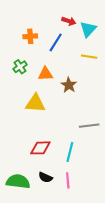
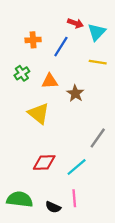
yellow triangle: (35, 103) -> (39, 113), turned 35
gray line: (89, 126) -> (98, 138), turned -48
cyan line: (70, 152) -> (77, 167), turned 36
black semicircle: (45, 177) -> (53, 207), moved

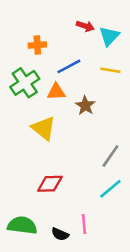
blue line: (61, 47) -> (69, 66), moved, turned 30
green cross: (22, 73) -> (25, 83), size x1.6
cyan line: (77, 167) -> (110, 189), moved

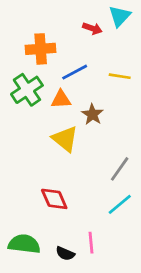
cyan triangle: (109, 36) -> (120, 16), moved
orange cross: (37, 45) -> (41, 49), size x1.5
yellow triangle: (44, 128) -> (65, 139), moved
red diamond: (50, 184) -> (54, 199), turned 68

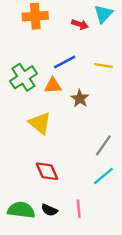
orange cross: (41, 49) -> (35, 16), moved
yellow triangle: (65, 139) -> (40, 123), moved
black semicircle: (65, 253) -> (49, 210), moved

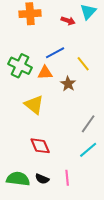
yellow line: (103, 66) -> (83, 64), moved, turned 42
green cross: (23, 77) -> (20, 66), turned -30

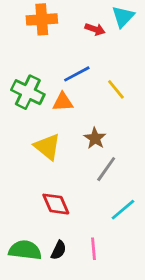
brown star: (68, 84) -> (95, 138), moved
gray line: (88, 124) -> (106, 169), moved
black semicircle: (42, 179) -> (59, 250), turned -88

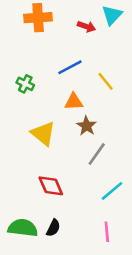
green cross: (28, 92) -> (25, 84), size x0.6
orange triangle: (63, 102) -> (74, 102), moved
pink line: (94, 249) -> (107, 232), moved

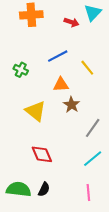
gray line: (97, 154) -> (93, 128), moved

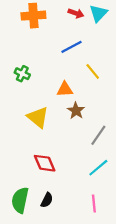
red arrow: (71, 22) -> (76, 13), moved
blue line: (58, 56) -> (71, 47), moved
green semicircle: (19, 189) -> (20, 200), turned -85

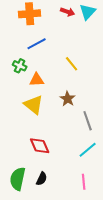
blue line: (71, 47) -> (37, 44), moved
yellow line: (93, 71) -> (72, 64), moved
orange triangle: (65, 89) -> (37, 80), moved
gray line: (98, 135) -> (88, 121), turned -54

